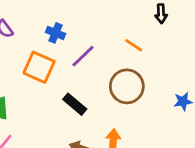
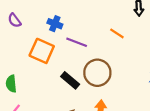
purple line: (83, 56) -> (77, 42), turned 65
brown circle: (127, 86) -> (97, 73), moved

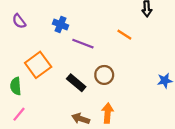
orange square: (42, 51) -> (38, 65), moved, turned 30
brown circle: (97, 73) -> (104, 75), size x0.7

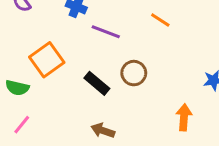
green semicircle: (16, 86) -> (17, 88), turned -72
orange arrow: (108, 113) -> (184, 117), moved

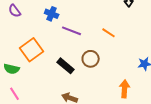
orange line: (160, 20) -> (109, 33), moved
pink line: (22, 125) -> (15, 94), turned -72

